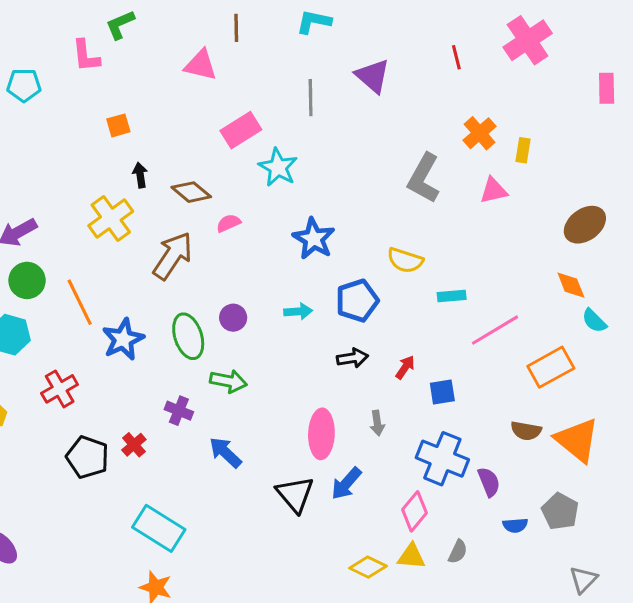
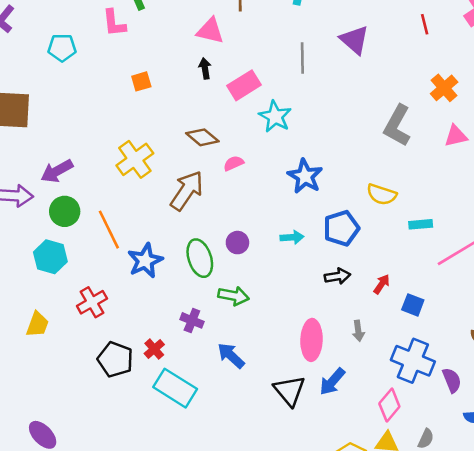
black arrow: (140, 175) -> (205, 68), moved
blue square: (442, 392) -> (413, 305), turned 30
cyan rectangle: (159, 528) -> (175, 388), moved

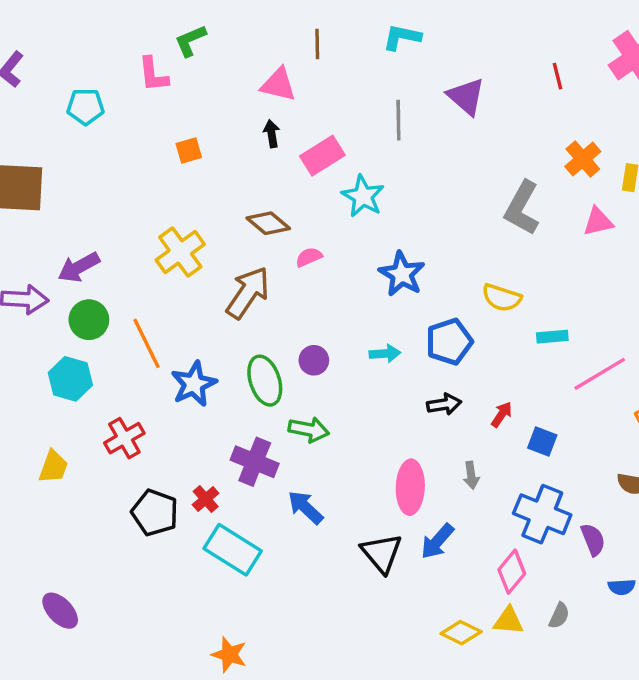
purple cross: (192, 320) -> (255, 462), size x1.5

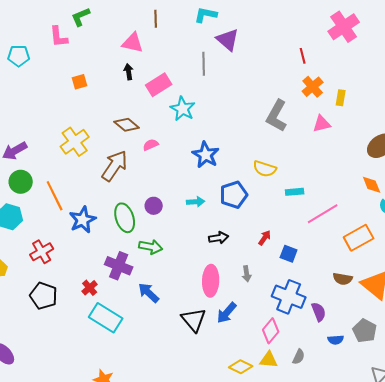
red line: (557, 76) -> (303, 56), moved
purple triangle: (466, 96) -> (228, 40), moved
black arrow: (444, 404) -> (219, 238), moved
black pentagon: (155, 513) -> (44, 296), moved

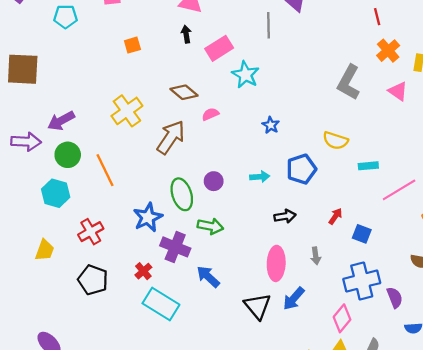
pink triangle: (322, 124) -> (398, 91), turned 48
blue star: (206, 155) -> (271, 125), size x0.6
blue star: (83, 220) -> (148, 217), moved
blue cross: (289, 297) -> (362, 281), turned -36

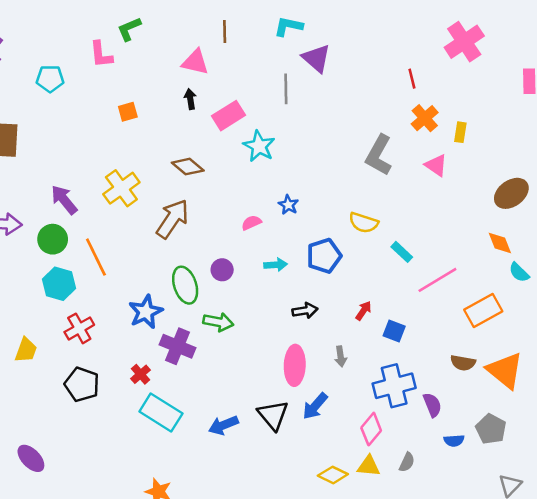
pink semicircle: (210, 114) -> (251, 223), moved
purple arrow: (61, 121) -> (64, 200), moved, turned 80
cyan rectangle: (368, 166) -> (402, 252), turned 48
cyan hexagon: (56, 193) -> (59, 284), moved
blue arrow: (208, 277) -> (223, 425), moved, turned -65

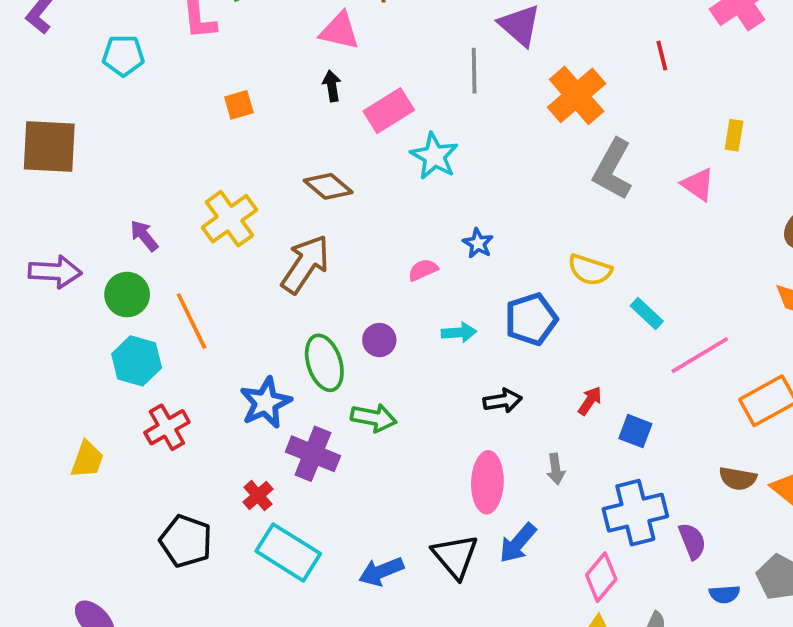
orange cross: (425, 118) -> (577, 95), moved, size x1.4
purple arrow: (64, 200) -> (144, 236), size x0.7
black pentagon: (82, 384) -> (186, 541), moved

